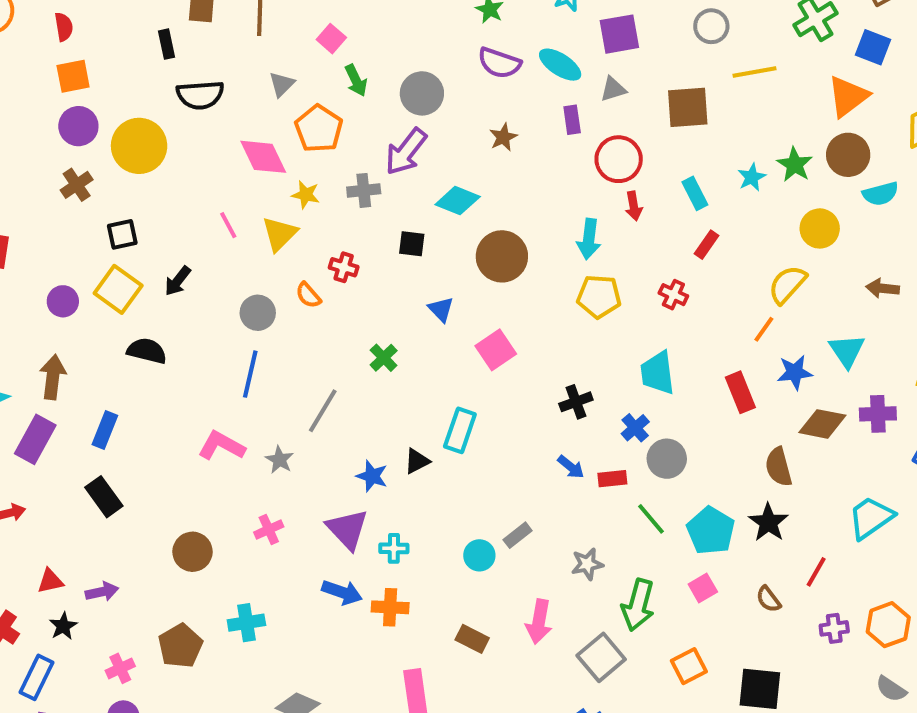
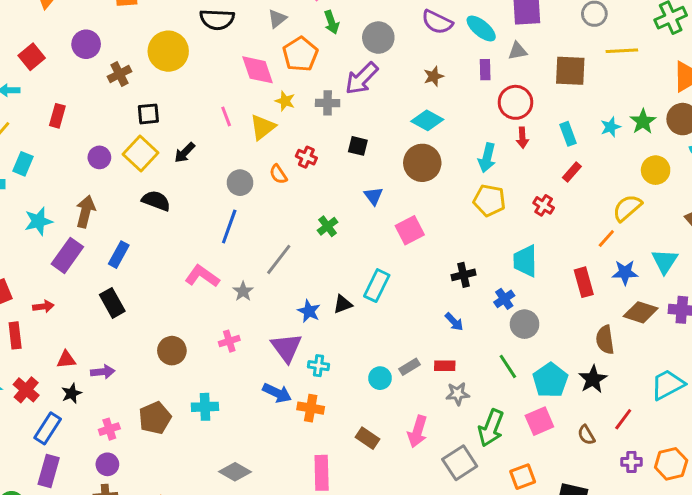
purple circle: (78, 126) -> (86, 44), moved
cyan diamond: (458, 201) -> (427, 120), moved
red rectangle: (612, 479) -> (445, 366), moved
pink square: (703, 588) -> (539, 421), size x1.4

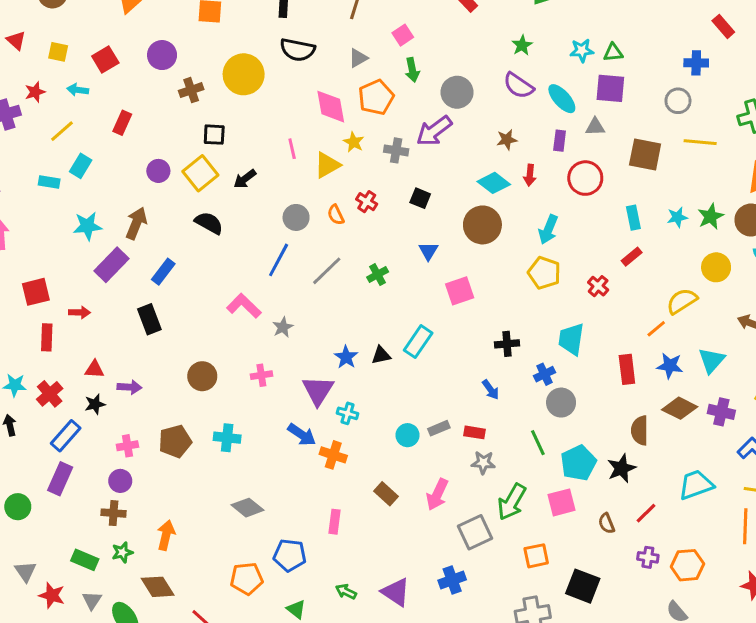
red arrow: (522, 138) -> (530, 175), moved
gray line: (279, 259) -> (327, 271), moved
pink rectangle: (322, 473) -> (335, 522), size x0.7

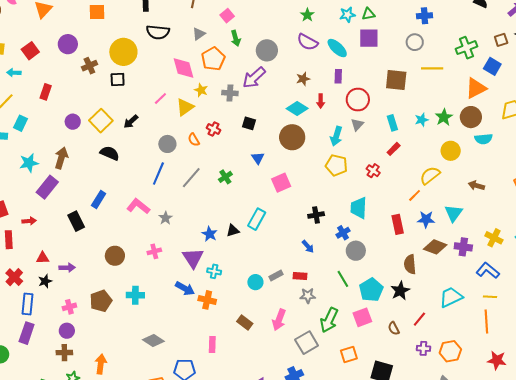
gray triangle: (595, 127) -> (357, 125), moved, turned -40
black square: (214, 135) -> (118, 80), moved
pink line: (292, 149) -> (160, 98), turned 64
blue rectangle: (163, 272) -> (99, 200), moved
blue rectangle: (66, 436) -> (28, 304), turned -30

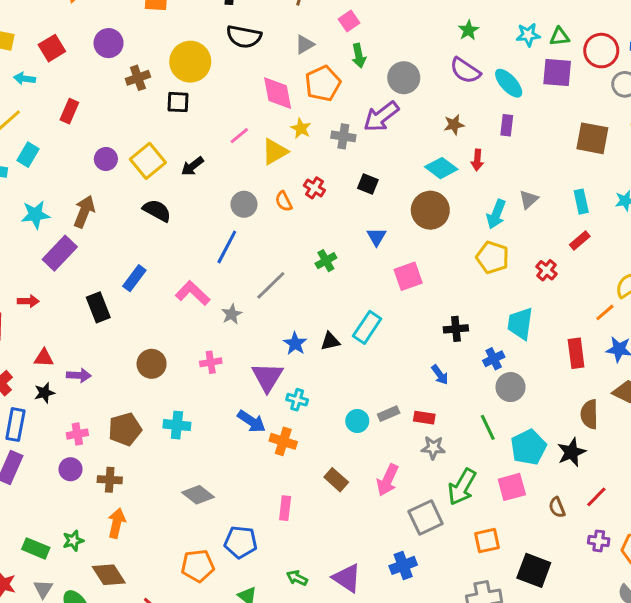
red circle: (358, 100) -> (601, 51), moved
gray line: (191, 178) -> (271, 285), moved
brown cross: (64, 353) -> (110, 480), moved

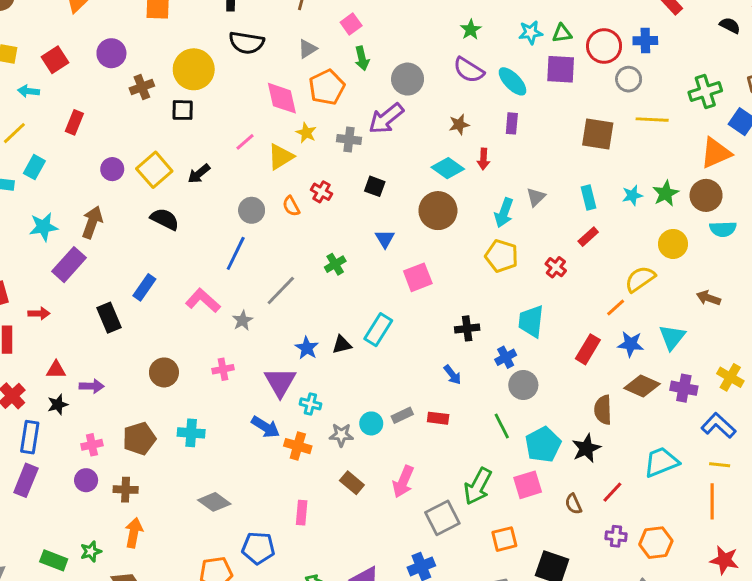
red rectangle: (576, 353) -> (588, 349), turned 40
gray star: (433, 448) -> (341, 435), moved

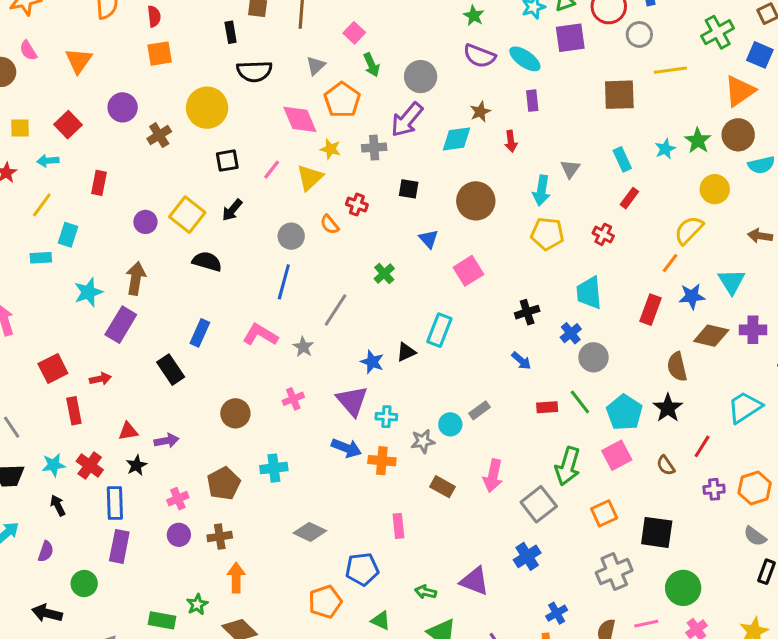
black square: (183, 110) -> (227, 161), moved
cyan diamond: (448, 168) -> (456, 139), moved, turned -32
red rectangle: (438, 418) -> (547, 407), moved

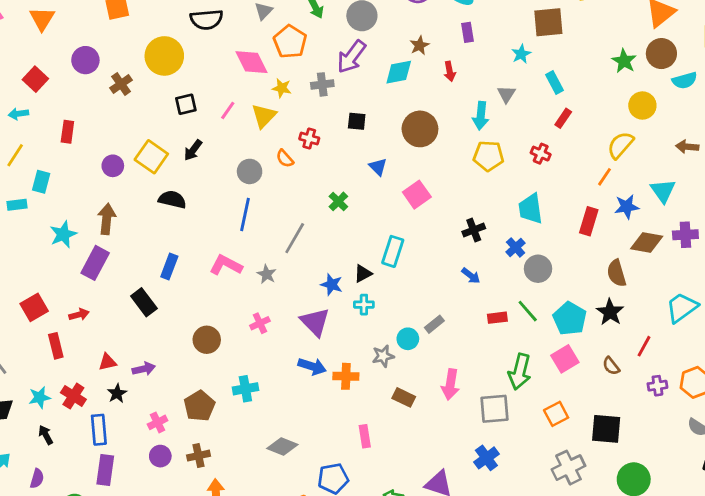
cyan star: (665, 149) -> (521, 54), moved
cyan cross: (386, 417) -> (364, 305), moved
gray square: (539, 504) -> (495, 409), turned 36

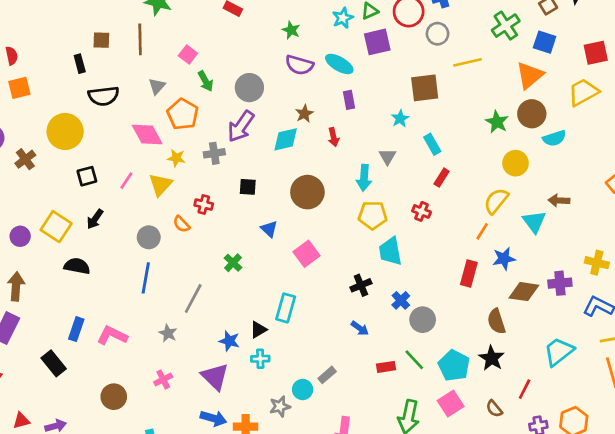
cyan triangle: (663, 191) -> (534, 222), moved
cyan trapezoid: (531, 209) -> (390, 251), moved
pink L-shape: (226, 265) -> (112, 335), moved

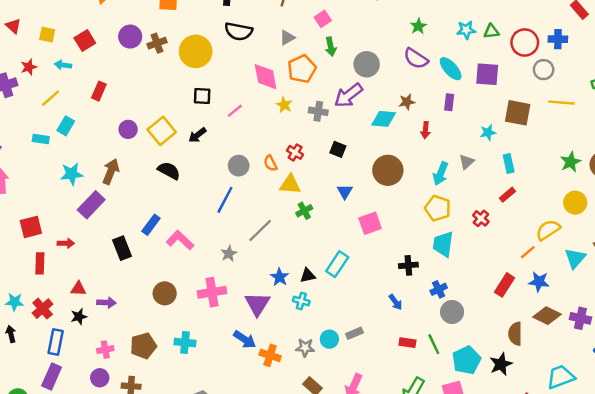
purple square: (377, 42) -> (487, 74), moved
brown cross: (25, 159) -> (157, 43), moved
yellow triangle: (160, 185) -> (290, 184), moved, turned 35
pink cross: (163, 379) -> (212, 292), size x1.6

